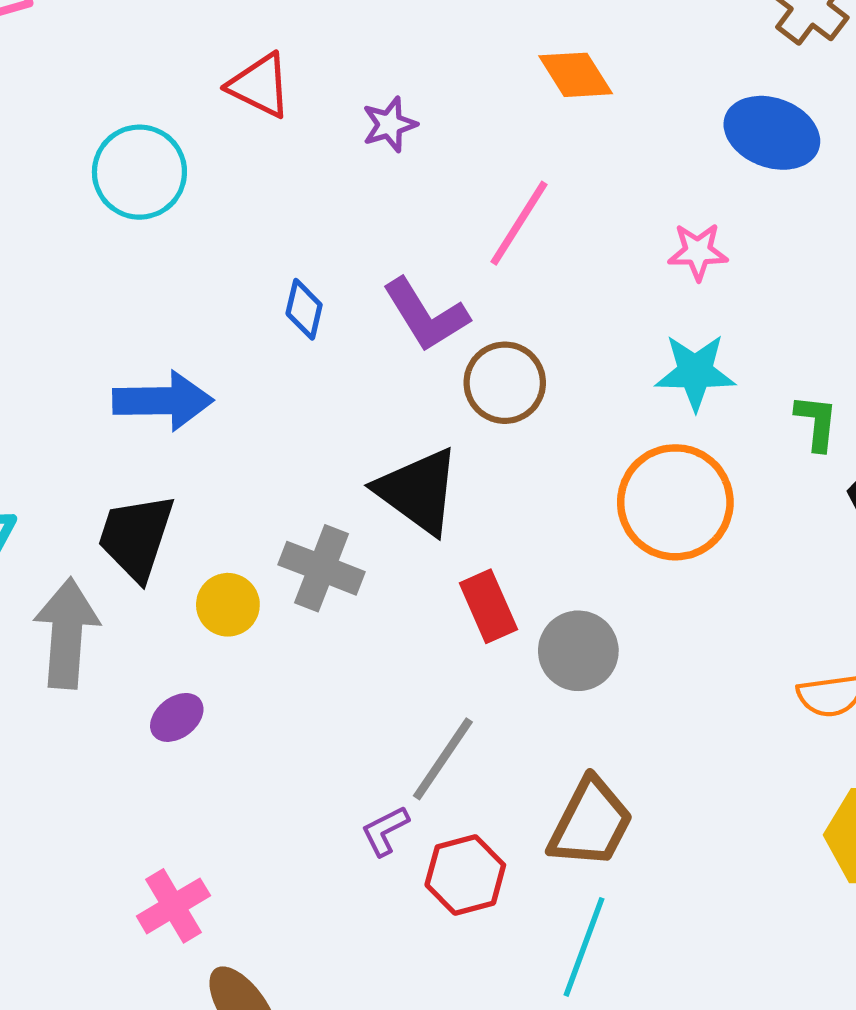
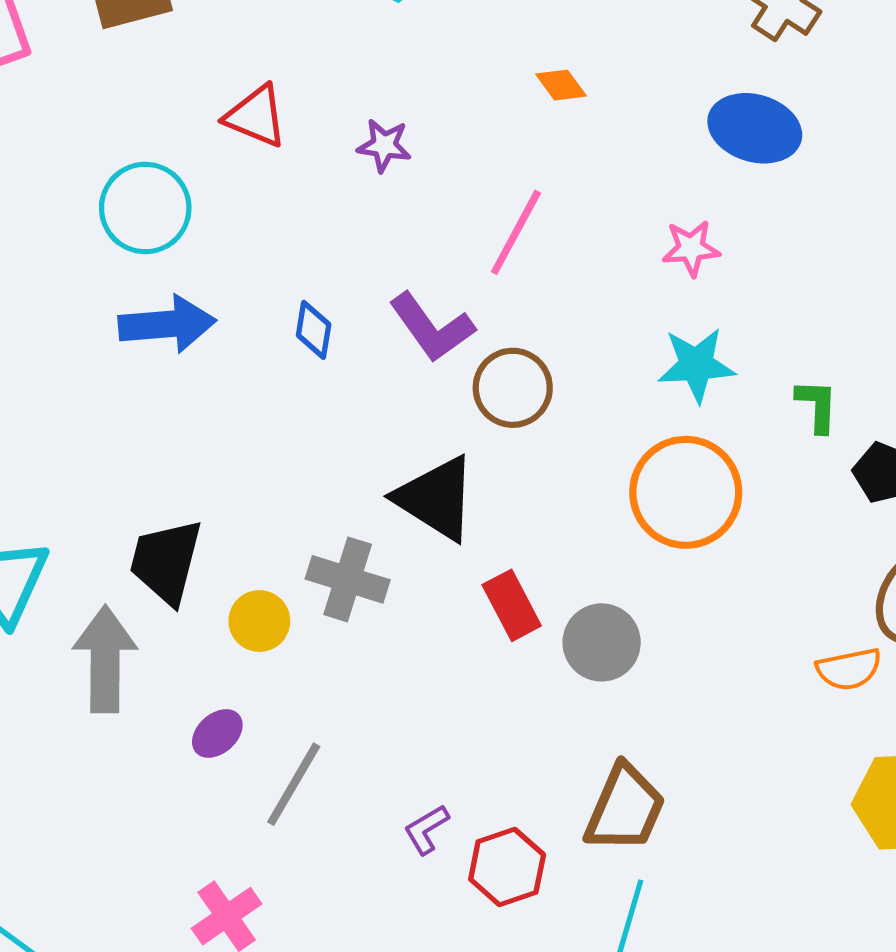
orange diamond: (576, 75) -> (561, 85), size x0.7
purple star: (390, 124) -> (384, 145), turned 30
blue arrow: (163, 401) -> (167, 324), moved
gray line: (443, 759) -> (294, 784), moved

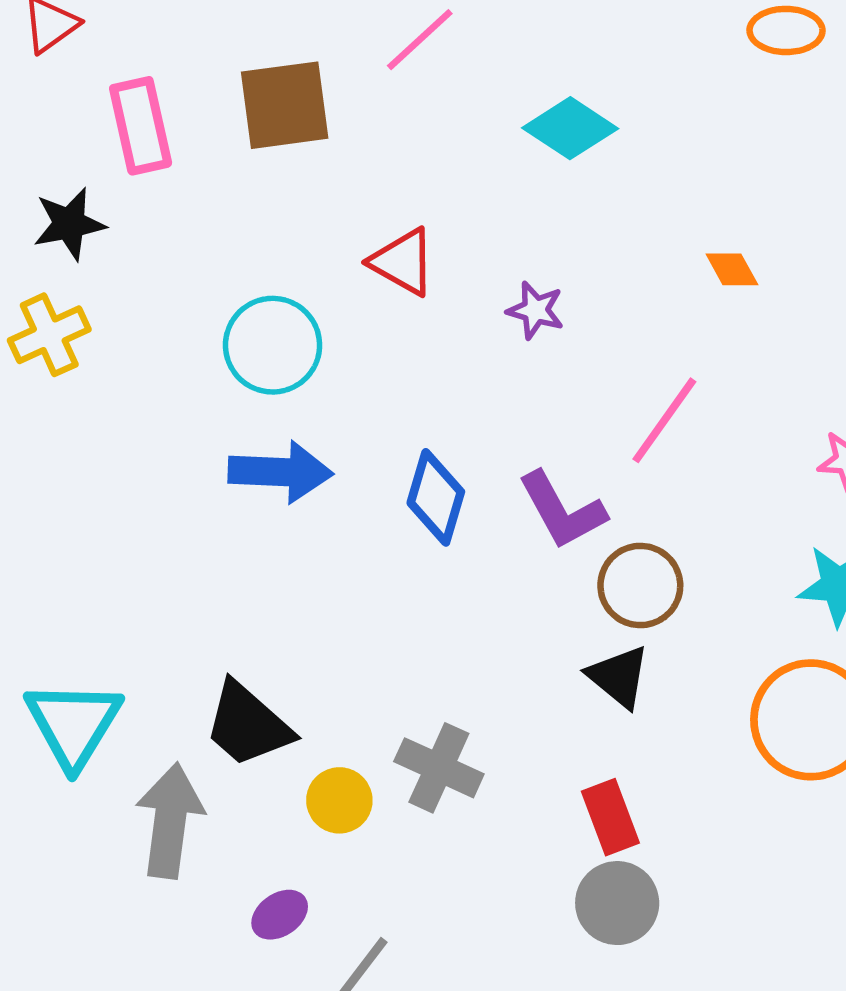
blue diamond: (314, 330) -> (436, 497), size x1.5
black triangle: (436, 498) -> (619, 677), moved, size x0.7
black trapezoid: (166, 561) -> (248, 725), turned -70
gray circle: (602, 642) -> (617, 903), moved

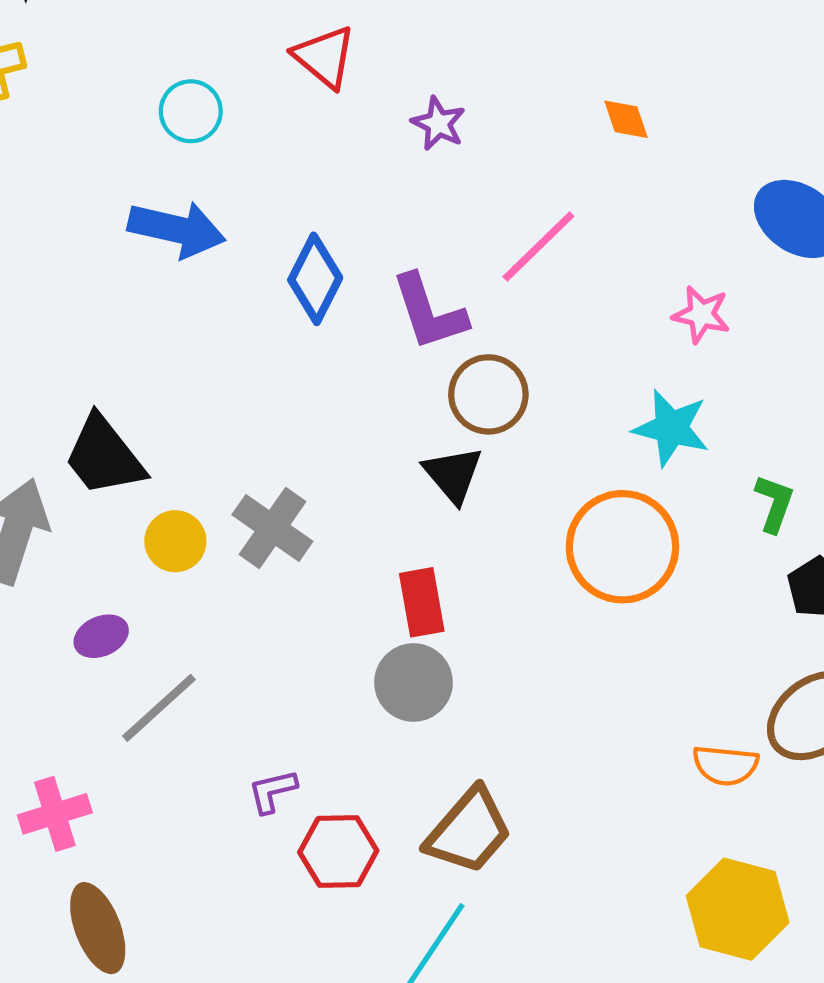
cyan circle: (273, 345) -> (191, 111), size x0.7

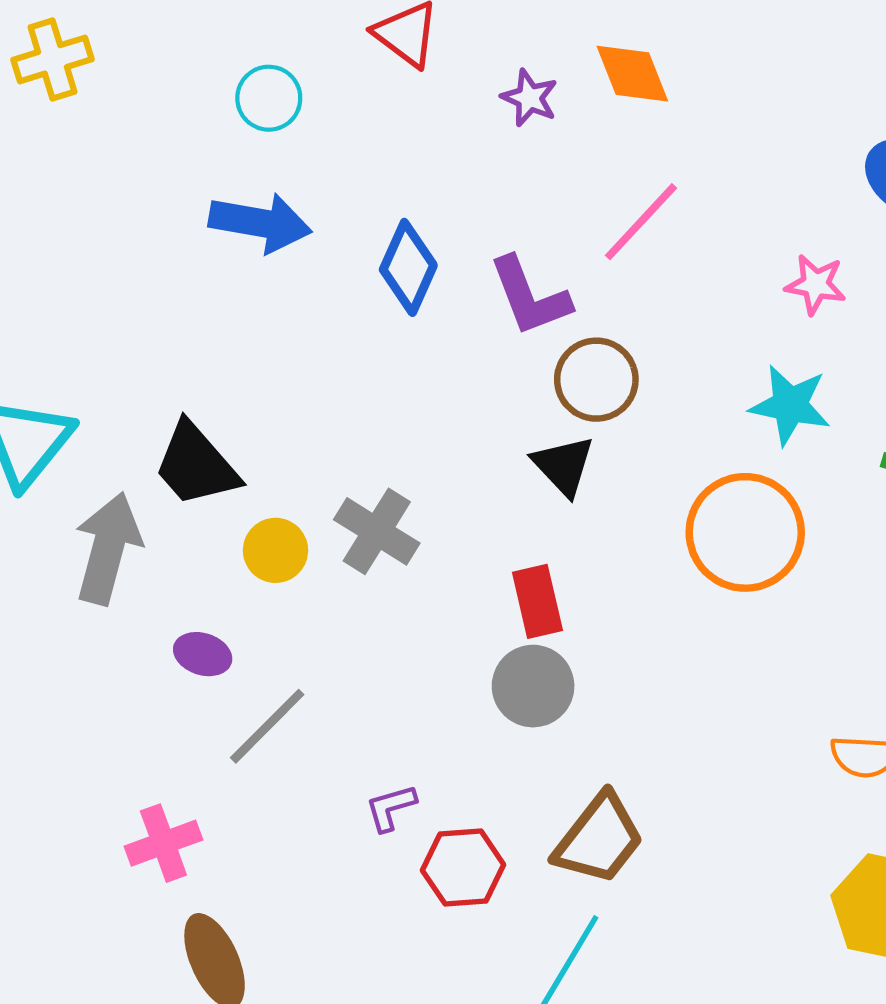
orange diamond: (626, 119) -> (632, 74), moved, size x1.5
purple ellipse: (101, 636) -> (203, 654), turned 45

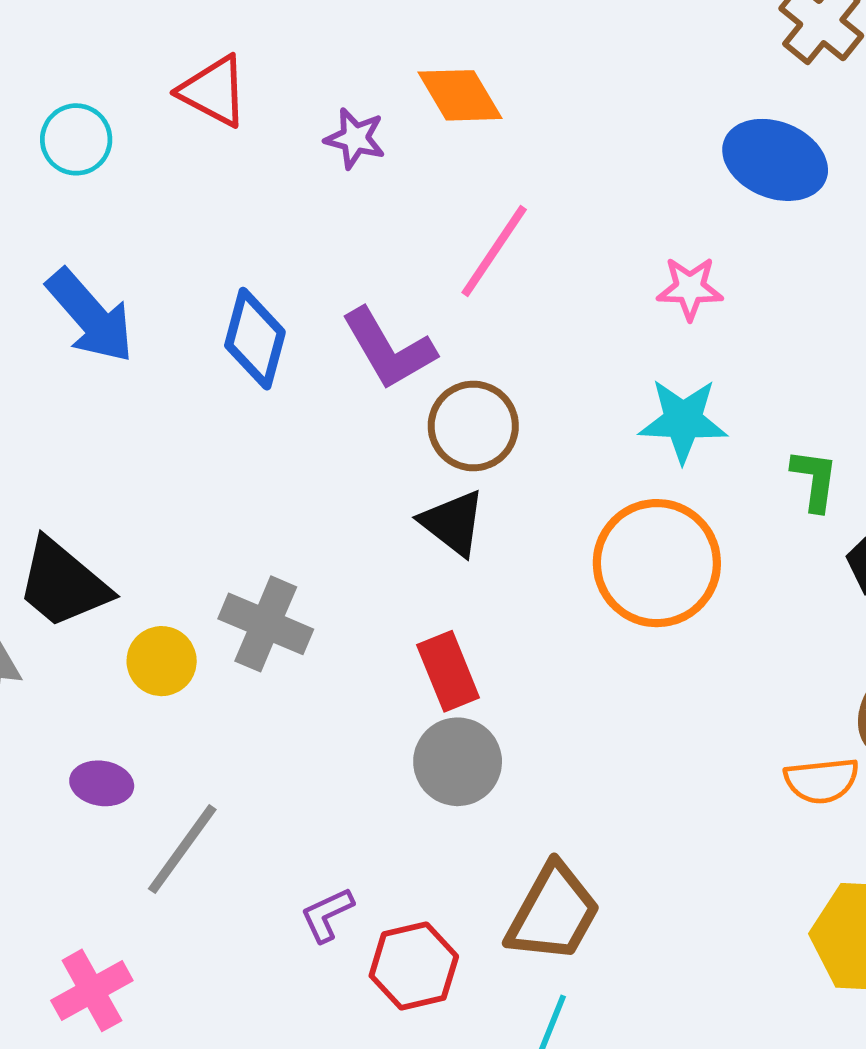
cyan circle: (269, 98) -> (76, 139), moved
blue arrow: (260, 223) -> (90, 316), turned 48

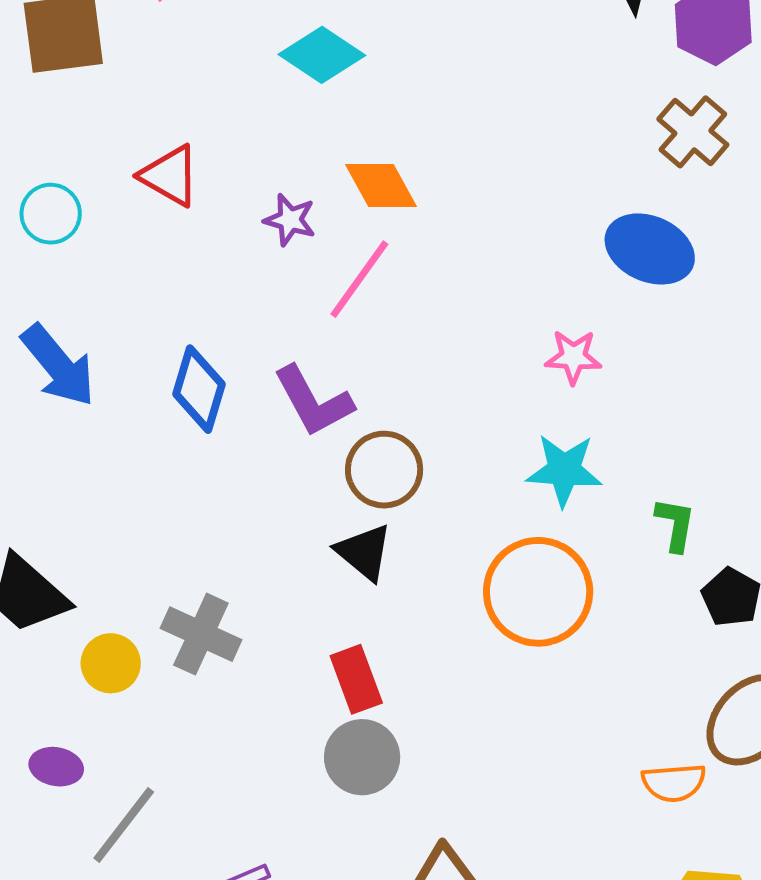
pink line: (494, 251) -> (359, 279), moved

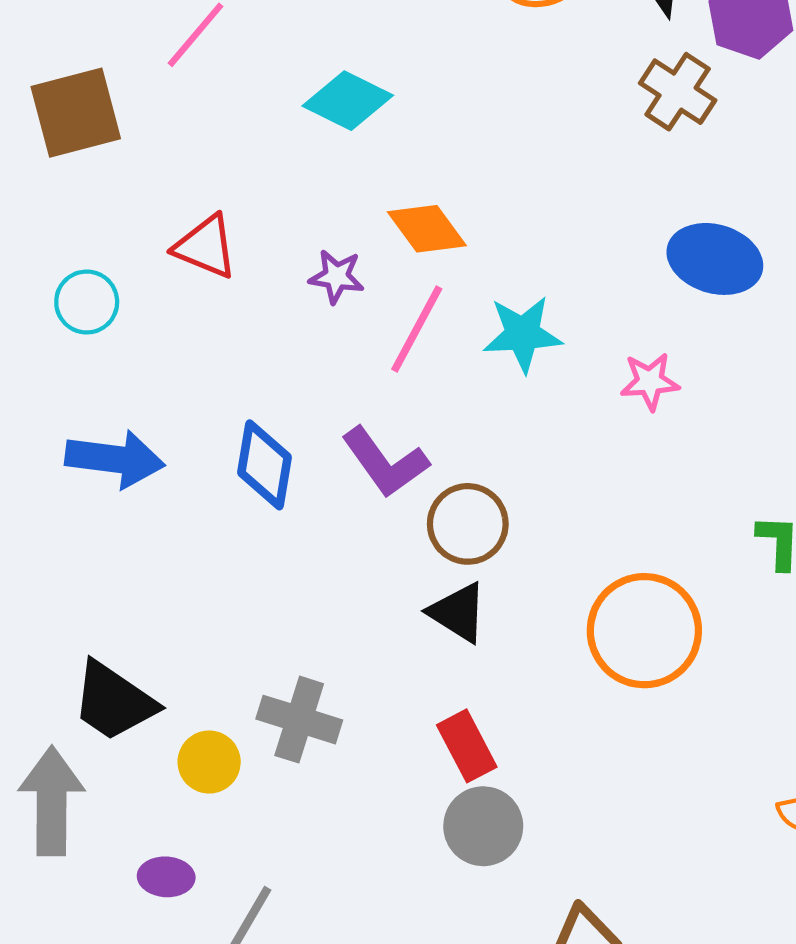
brown cross: (693, 132) -> (678, 92), moved
blue arrow: (58, 365) -> (115, 459), turned -36
cyan star: (564, 470) -> (523, 334), moved

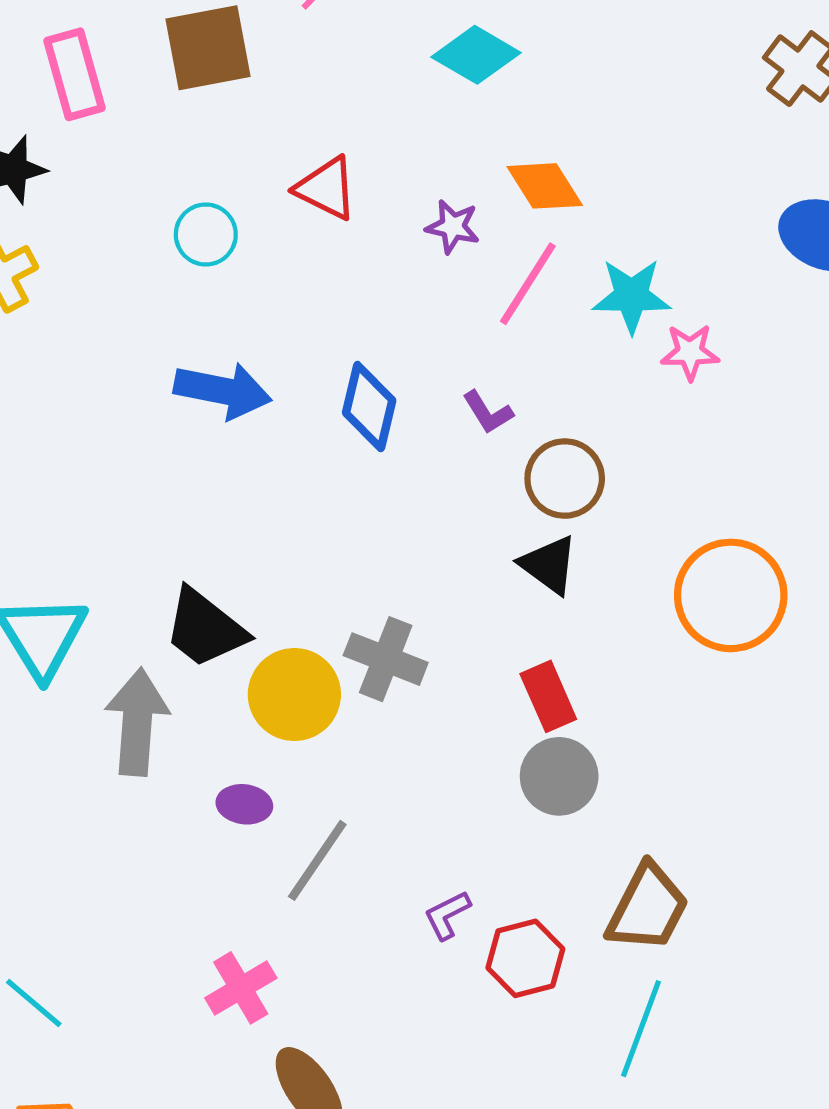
pink star: (650, 381) -> (690, 352), moved
purple L-shape: (385, 462) -> (488, 412), size x0.6
yellow circle: (209, 762) -> (294, 694), size x1.5

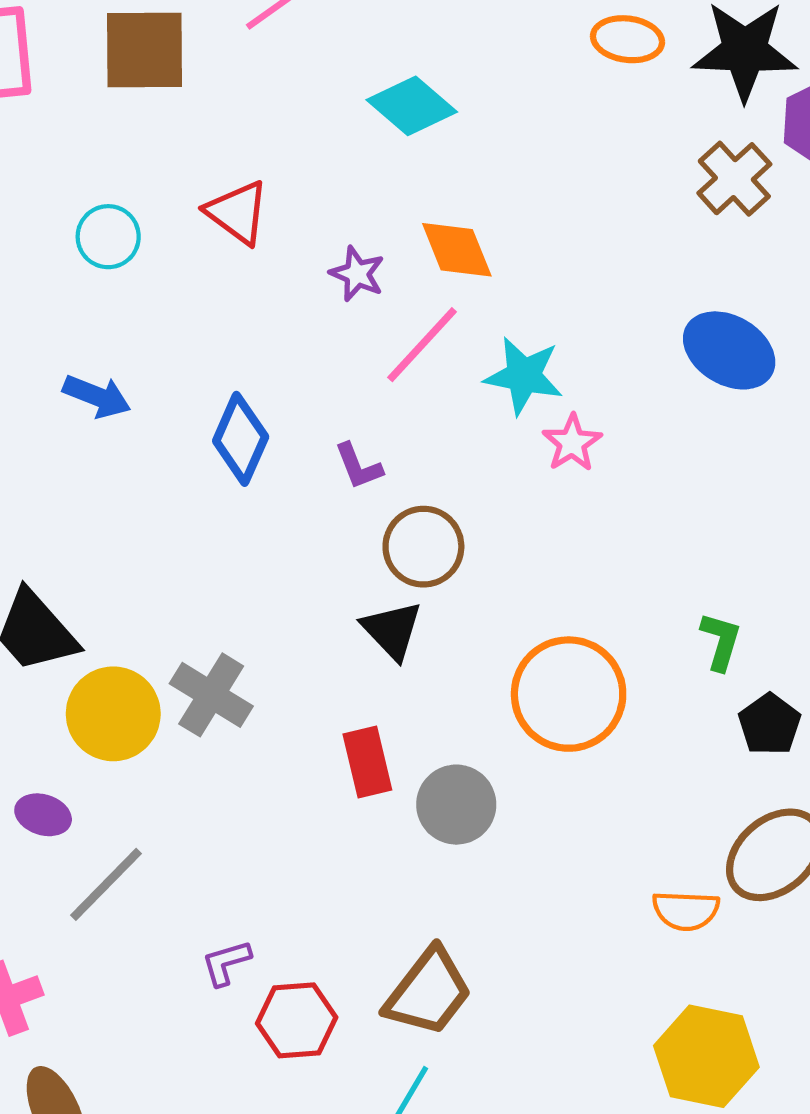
pink star: (690, 352) -> (572, 443), turned 30
blue arrow: (223, 391) -> (97, 396), size x0.7
gray circle: (559, 776) -> (456, 805), moved

